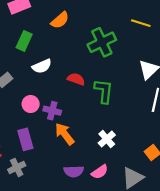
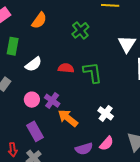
green cross: (102, 42) -> (80, 30), size x0.7
purple cross: (52, 111) -> (52, 101), turned 35

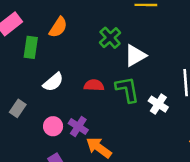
white triangle: (127, 44) -> (135, 56), moved, turned 30
green rectangle: (13, 46) -> (31, 47), moved
white cross: (106, 113) -> (158, 104), moved

